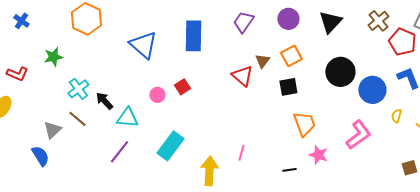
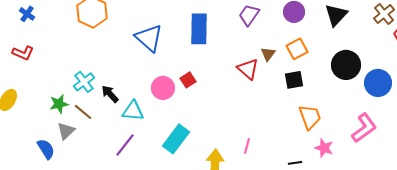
green star: (53, 57) -> (59, 104), moved
red L-shape: (17, 74) -> (23, 53), moved
pink circle: (157, 95) -> (163, 88), size x1.5
gray triangle: (52, 130) -> (66, 131), moved

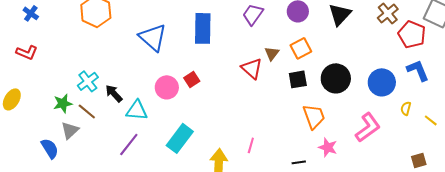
black circle: (346, 65) -> (336, 78), moved

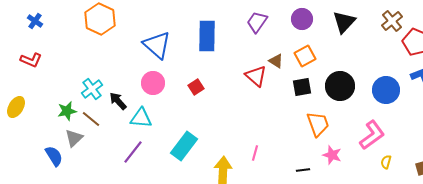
brown triangle: (272, 53) -> (276, 61), turned -35
pink circle: (167, 87) -> (153, 83), moved
yellow semicircle: (406, 108) -> (386, 162), moved

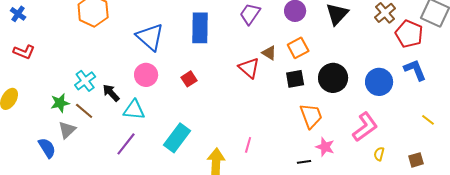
blue cross: (35, 21) -> (18, 14), moved
black line: (303, 170) -> (304, 162), moved

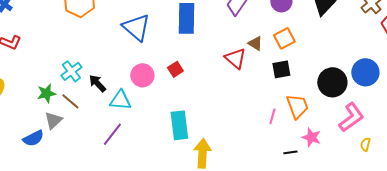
pink circle: (146, 75) -> (142, 75), moved
black circle: (333, 78) -> (332, 82), moved
cyan rectangle: (177, 138) -> (179, 125), moved, turned -44
pink line: (248, 145) -> (272, 116), moved
blue semicircle: (47, 148) -> (33, 138), turned 95

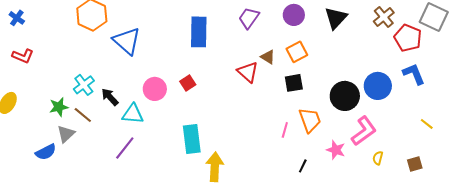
blue triangle: (136, 27) -> (127, 41), moved
pink star: (311, 137) -> (336, 150), moved
black line: (290, 152) -> (303, 166), turned -56

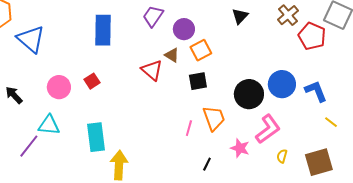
purple circle: (294, 15) -> (184, 29), moved
black triangle: (336, 18) -> (240, 16), size x0.7
blue L-shape: (414, 74) -> (316, 91), moved
cyan triangle: (133, 114) -> (49, 125), moved
brown square: (415, 164) -> (319, 162), size x1.8

